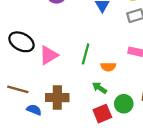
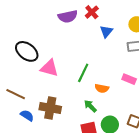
pink triangle: (49, 55) -> (49, 68), turned 36

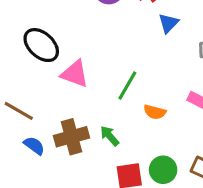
green arrow: (90, 106) -> (110, 136), moved
brown cross: (50, 108) -> (71, 137), turned -30

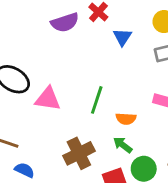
green arrow: (110, 136) -> (123, 145), moved
brown cross: (71, 137) -> (79, 153), moved

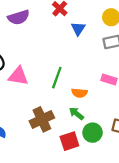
purple semicircle: (65, 22) -> (19, 17), moved

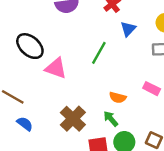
green line: (57, 78) -> (99, 53), moved
brown cross: (42, 119) -> (73, 119), turned -30

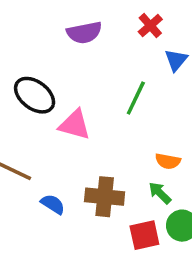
brown cross: (73, 119) -> (105, 197), turned -35
blue semicircle: (25, 124) -> (53, 204), moved

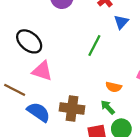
pink triangle: (75, 125) -> (42, 71), moved
blue semicircle: (53, 204) -> (39, 112), size x1.5

